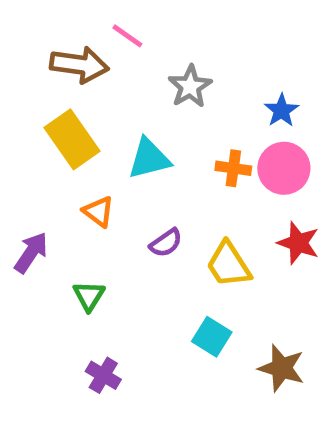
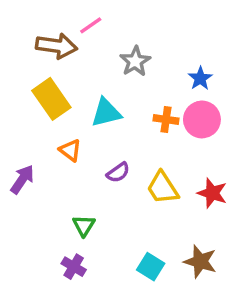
pink line: (127, 36) -> (91, 25), turned -70
red star: (298, 243) -> (212, 193), moved
green triangle: (89, 296) -> (84, 226), moved
cyan square: (212, 337) -> (151, 267), moved

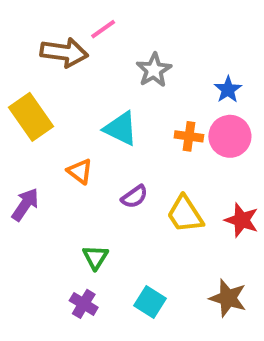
yellow rectangle: (51, 99) -> (31, 117), moved
cyan triangle: (106, 113) -> (121, 129), turned 40
cyan square: (151, 267) -> (150, 302), moved

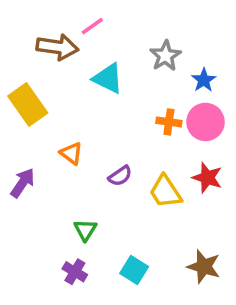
gray star: (154, 70) -> (165, 56), moved
cyan triangle: (121, 129) -> (108, 78), moved
red star: (242, 220) -> (207, 178), moved

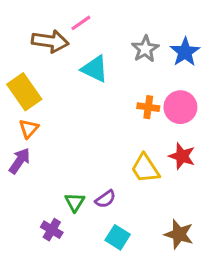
blue star: (204, 80) -> (185, 52), moved, size x1.4
orange triangle: (71, 153) -> (29, 129), moved, turned 35
purple semicircle: (120, 176) -> (105, 199), moved
purple cross: (75, 272) -> (52, 230), moved

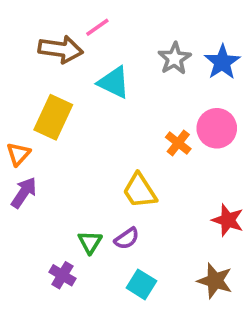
yellow rectangle: (24, 92) -> (53, 117), moved, turned 60
orange cross: (148, 107) -> (178, 143), moved, turned 30
orange triangle: (29, 129) -> (18, 154), moved
red star: (182, 156) -> (228, 220), moved
yellow trapezoid: (145, 168) -> (140, 191), moved

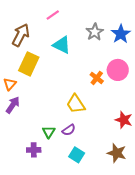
brown arrow: (61, 49) -> (21, 35), moved, turned -70
purple cross: (62, 275) -> (34, 150), turned -32

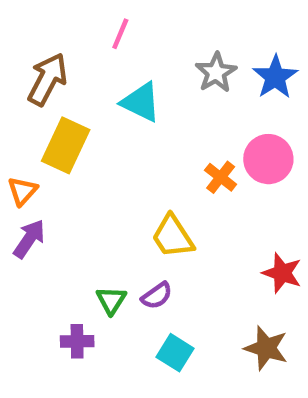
pink line: (53, 15) -> (120, 34), turned -32

